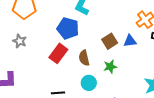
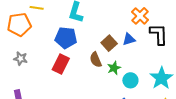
brown semicircle: (84, 58) -> (96, 60), moved
cyan circle: (89, 83) -> (130, 80), moved

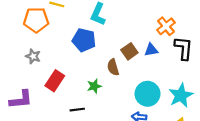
red rectangle: (61, 64) -> (55, 81), moved
green star: (114, 68) -> (94, 86), moved
cyan circle: (130, 80) -> (148, 94), size x1.5

